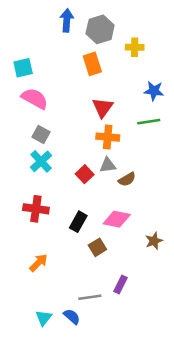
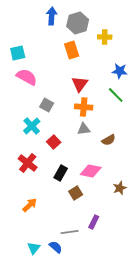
green line: (149, 122) -> (116, 95), turned 54
gray square: (41, 134) -> (47, 105), moved
red square: (85, 174) -> (54, 142), moved
brown semicircle: (127, 179) -> (109, 140), moved
red cross: (36, 209) -> (28, 163), turned 30

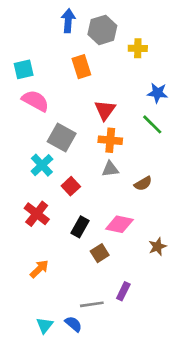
orange rectangle: (72, 50) -> (81, 67), moved
gray square: (47, 105) -> (62, 138), size x1.5

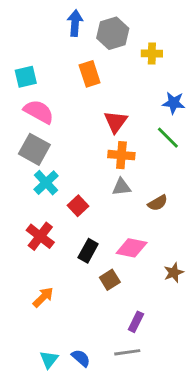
gray square: (62, 138) -> (34, 149), moved
gray line: (92, 304) -> (127, 352), moved

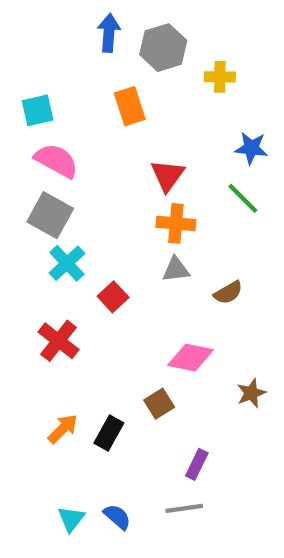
black rectangle: (88, 251) -> (109, 433), moved

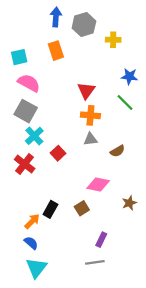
orange rectangle: (130, 106) -> (56, 51), moved
red cross: (59, 341) -> (25, 164), moved
black rectangle: (109, 433) -> (50, 209), moved
blue semicircle: (117, 517) -> (31, 243), moved
cyan triangle: (71, 519) -> (36, 268), size x1.5

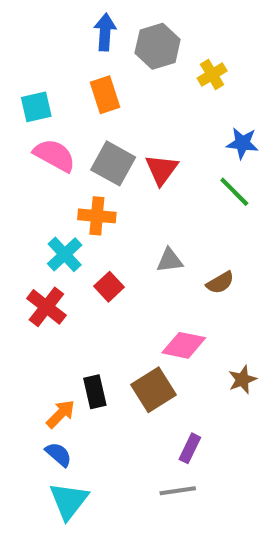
yellow cross: (113, 40) -> (212, 75), turned -32
gray square: (26, 111) -> (113, 163), moved
orange cross: (90, 115) -> (97, 216), moved
brown square: (82, 208) -> (153, 390), size x1.5
black rectangle: (50, 209) -> (95, 392), turned -42

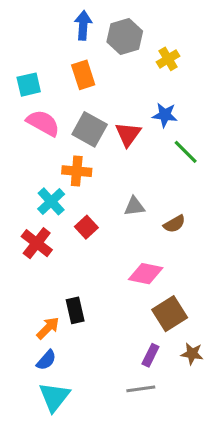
blue star: (242, 143) -> (165, 115), moved
brown star: (242, 380) -> (192, 354), moved, turned 30
brown square: (153, 390) -> (170, 314), moved
blue semicircle: (59, 454) -> (46, 360), turned 90

